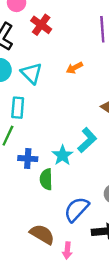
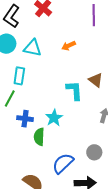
cyan triangle: (32, 73) -> (33, 48), turned -36
cyan L-shape: (87, 140) -> (74, 90), moved, turned -55

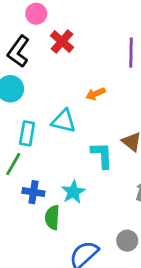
cyan triangle: (33, 48) -> (64, 121), moved

